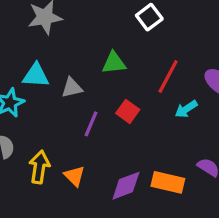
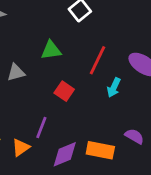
cyan arrow: (186, 109) -> (114, 87), turned -30
purple line: (91, 124) -> (41, 128), moved
orange triangle: (74, 176) -> (21, 147), turned 42

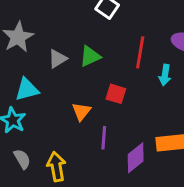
gray triangle: (16, 72) -> (58, 59), moved
orange triangle: (21, 147) -> (81, 112), moved

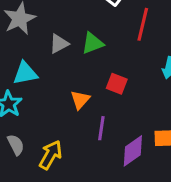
red line: (140, 52) -> (143, 24), moved
yellow arrow: (56, 167) -> (51, 155), turned 36

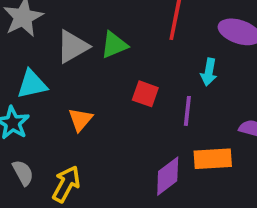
gray triangle: (59, 44) -> (73, 47), size x1.4
orange triangle: (80, 100) -> (80, 120), moved
purple line: (101, 128) -> (187, 111), moved

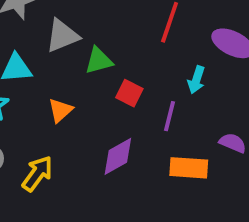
green triangle: (114, 45) -> (99, 61), moved
purple diamond: (168, 176) -> (118, 156), moved

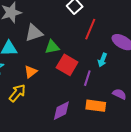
red square: (129, 93) -> (67, 65), size x1.5
purple diamond: (118, 156) -> (61, 111), moved
yellow arrow: (37, 174) -> (17, 93), moved

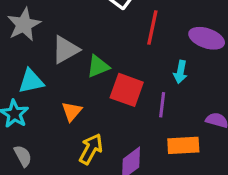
yellow arrow: (17, 93) -> (91, 149), moved

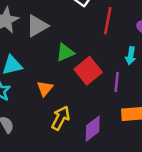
gray triangle: (66, 50) -> (37, 26), moved
red square: (127, 90) -> (88, 71), turned 32

